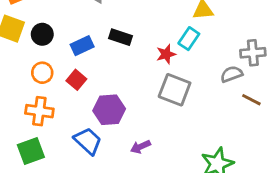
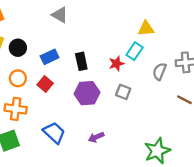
black rectangle: (121, 37) -> (81, 61), moved, turned 60
gray semicircle: (232, 74) -> (159, 72), moved, turned -48
gray square: (175, 90) -> (123, 92), size x0.6
purple hexagon: (109, 110) -> (87, 93), moved

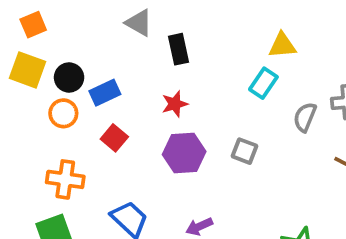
blue rectangle: (50, 57) -> (105, 93), moved
black rectangle: (81, 61) -> (178, 49), moved
red star: (116, 64) -> (175, 104), moved
orange circle: (18, 78) -> (63, 113), moved

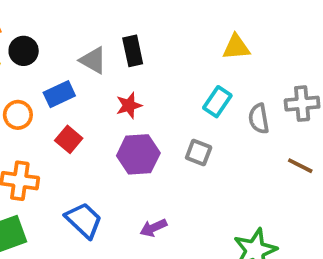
gray triangle: (139, 23) -> (93, 60), moved
black circle: (69, 77) -> (24, 51), moved
cyan rectangle: (263, 83) -> (217, 102), moved
gray semicircle: (305, 117) -> (259, 119), turned -32

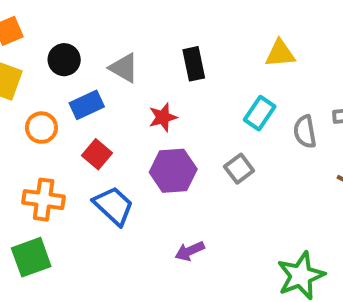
black circle: (24, 51) -> (64, 60), moved
black rectangle: (133, 51) -> (194, 64), moved
gray square: (199, 152) -> (239, 169), turned 32
blue trapezoid: (84, 220) -> (113, 206), moved

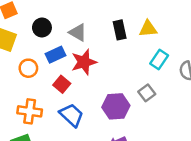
yellow triangle: (280, 53) -> (148, 29), moved
red star: (163, 117) -> (84, 62), moved, size x1.5
purple hexagon: (173, 171) -> (116, 106), moved

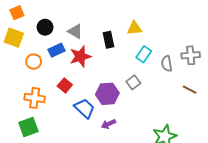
black rectangle: (120, 30) -> (108, 40), moved
red square: (62, 84) -> (65, 85), moved
blue trapezoid: (72, 115) -> (85, 108), moved

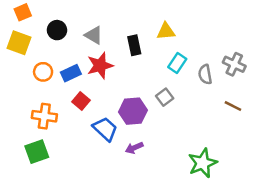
blue rectangle: (56, 50) -> (71, 73), moved
gray cross: (191, 55) -> (234, 64), turned 30

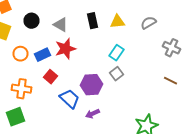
black rectangle: (134, 45) -> (92, 21), moved
cyan rectangle: (177, 63) -> (116, 53), moved
gray semicircle: (205, 74) -> (148, 23), moved, turned 70

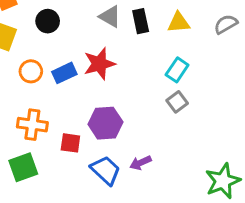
gray triangle: (60, 25) -> (110, 17), moved
red square: (50, 77) -> (70, 143), moved, turned -32
purple hexagon: (92, 85) -> (105, 123), moved
blue trapezoid: (70, 99) -> (105, 170), moved

